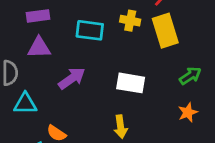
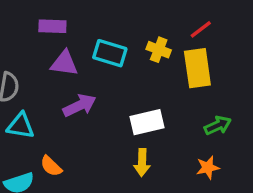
purple triangle: (39, 48) -> (64, 63), moved
white rectangle: (131, 83) -> (147, 122), turned -32
yellow arrow: (121, 127) -> (142, 163), moved

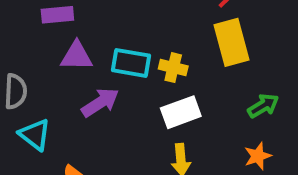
yellow cross: (159, 50) -> (173, 68), moved
cyan rectangle: (110, 53) -> (131, 63), moved
cyan triangle: (21, 126) -> (35, 135), turned 36

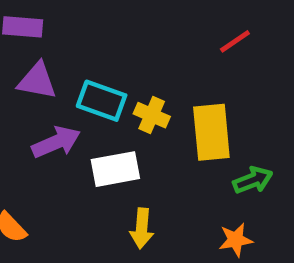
yellow rectangle: (231, 42) -> (211, 132), moved
white rectangle: (181, 112) -> (115, 169), moved

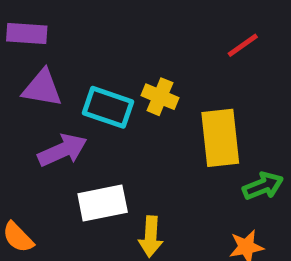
yellow cross: (152, 115) -> (160, 97), moved
white rectangle: (115, 169) -> (103, 203), moved

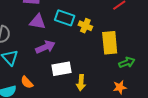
cyan rectangle: (108, 107) -> (65, 18), moved

